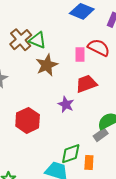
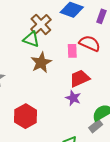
brown cross: (21, 40) -> (41, 24), moved
purple star: (66, 104) -> (73, 98), moved

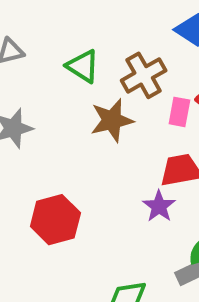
brown cross: (41, 24) -> (144, 75), moved
green triangle: (31, 39) -> (83, 66), moved

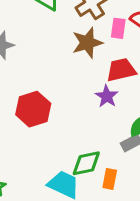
brown star: (112, 120) -> (87, 43), moved

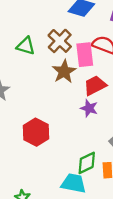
pink rectangle: (118, 28) -> (85, 55), size x1.5

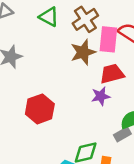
purple star: (89, 108) -> (101, 96), turned 30

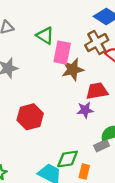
brown cross: (85, 19) -> (97, 43), moved
pink rectangle: (108, 39) -> (62, 53), moved

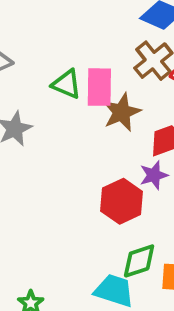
green triangle: (45, 36) -> (67, 84), moved
red hexagon: (30, 117) -> (122, 201), moved

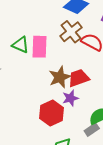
brown star: (122, 112) -> (60, 77), moved

